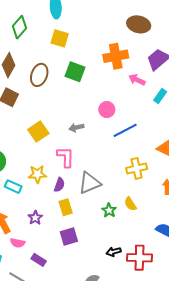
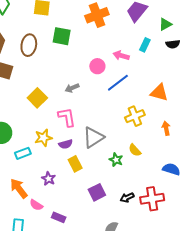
pink arrow: (137, 80) -> (121, 56), moved
purple semicircle: (59, 185) -> (66, 144), turned 64
cyan rectangle: (13, 187) -> (23, 153), turned -35
purple square: (69, 237) -> (97, 192), moved
pink semicircle: (18, 243) -> (36, 205), turned 32

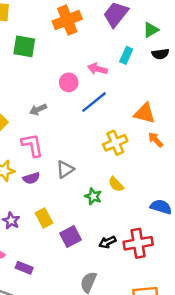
orange arrow: (166, 128) -> (156, 140), moved, turned -32
gray triangle: (93, 137) -> (65, 169), size x0.7
yellow rectangle: (75, 164) -> (44, 218), moved

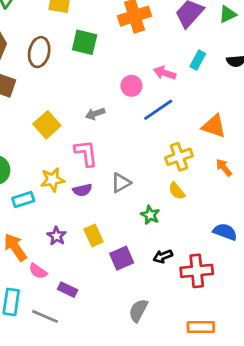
green triangle: (151, 30) -> (228, 14), moved
orange arrow: (156, 140) -> (224, 167), moved
yellow semicircle: (116, 184) -> (177, 191), moved
black arrow: (107, 242) -> (163, 256), moved

